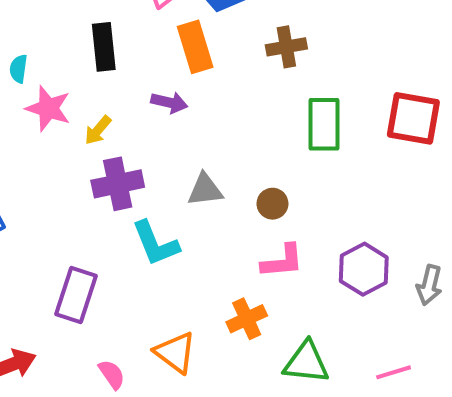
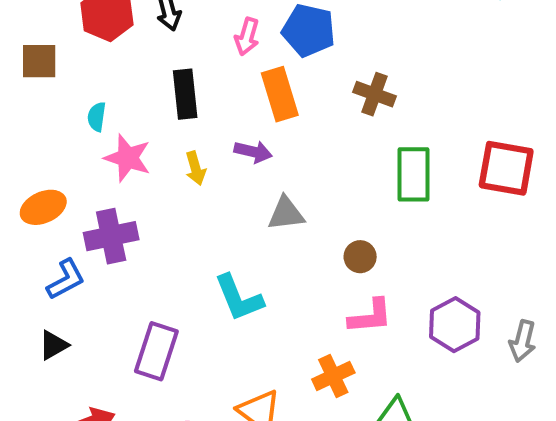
brown cross: (286, 47) -> (374, 94), turned 30
yellow arrow: (98, 130) -> (195, 168), moved, turned -56
purple cross: (118, 184) -> (111, 236), moved
gray triangle: (205, 190) -> (286, 213), moved

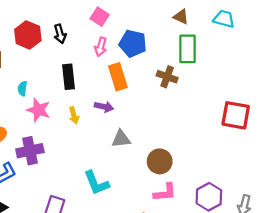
green rectangle: (414, 174) -> (188, 49), moved
brown circle: (360, 257) -> (160, 161), size x1.5

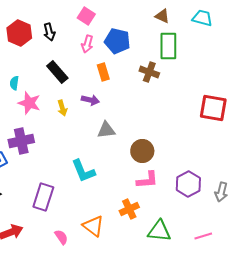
black rectangle: (69, 77) -> (57, 72), turned -35
orange rectangle: (118, 77) -> (103, 72), size x0.7

